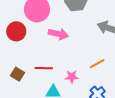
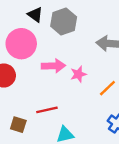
pink star: (72, 77) -> (78, 74), moved

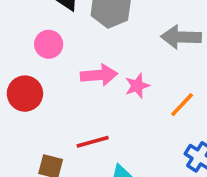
pink circle: (21, 44) -> (49, 44), size x0.6

